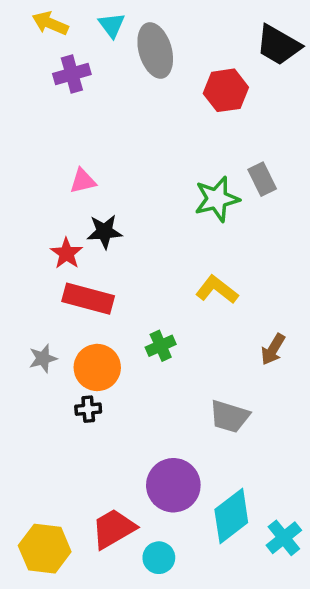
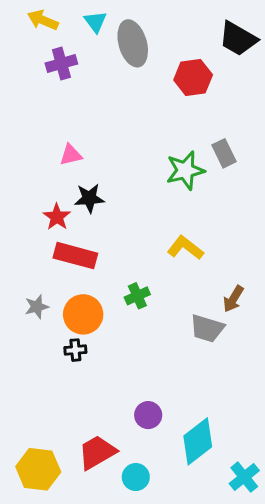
gray trapezoid: (229, 416) -> (207, 328), moved
purple circle: (173, 485) -> (148, 415), size x0.6
cyan cross: (284, 538) -> (244, 477), moved

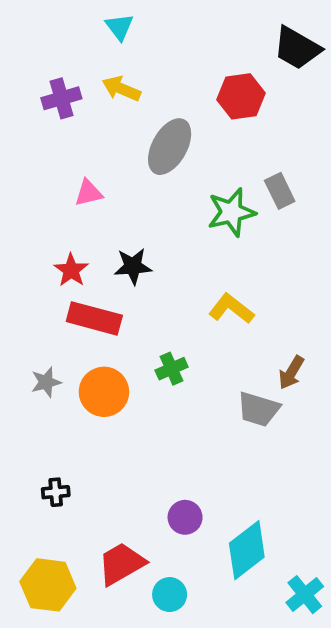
yellow arrow: (43, 20) -> (121, 89), moved
gray ellipse: (133, 43) -> (170, 147), moved, turned 45
purple cross: (61, 63) -> (61, 98), moved
black star: (89, 198) -> (133, 266), moved
black cross: (75, 350) -> (56, 492), moved

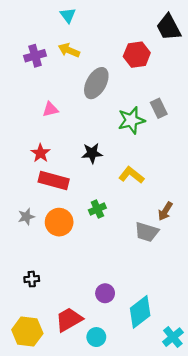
black trapezoid: (297, 48) -> (169, 27), turned 32
black star: (133, 266) -> (92, 153), moved

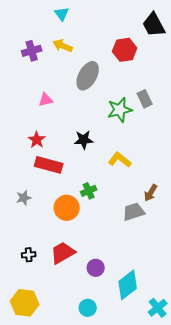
orange circle: (59, 222) -> (67, 208), moved
gray trapezoid: (147, 232) -> (134, 212), turned 145
red trapezoid: (69, 320) -> (63, 253), moved

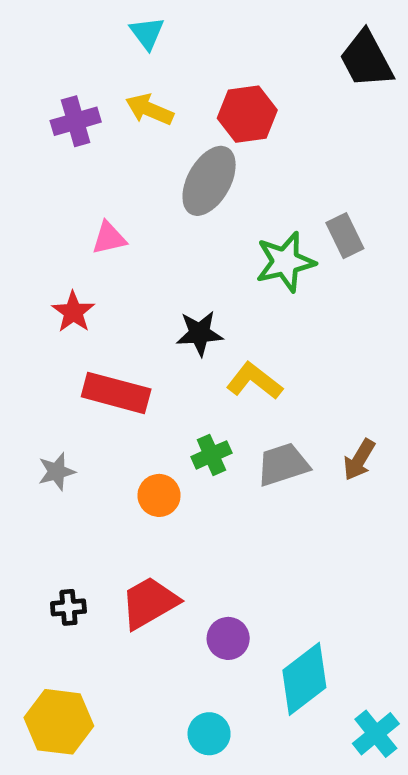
red hexagon: (125, 50) -> (247, 114), moved
red star: (37, 140) -> (73, 312), moved
yellow L-shape: (120, 160) -> (254, 381), moved
orange circle: (67, 208) -> (159, 495), size x0.7
gray trapezoid: (134, 212) -> (283, 464), moved

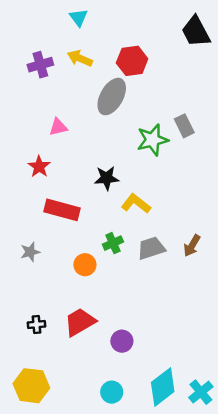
cyan diamond: (304, 679) -> (163, 387), moved

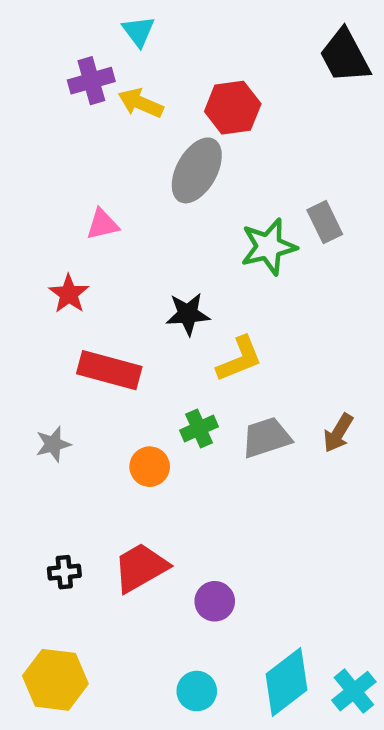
purple cross: (40, 65) -> (91, 81), moved
yellow L-shape: (136, 204) -> (239, 359), turned 120

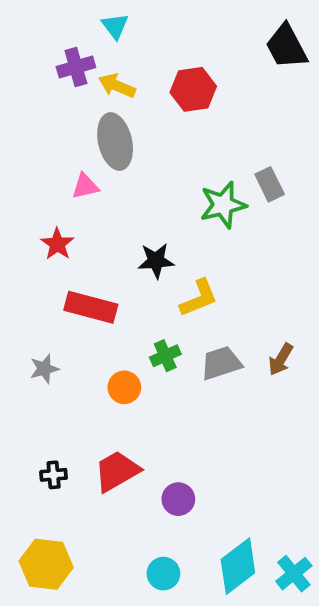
gray ellipse: (197, 170) -> (115, 142), moved, turned -42

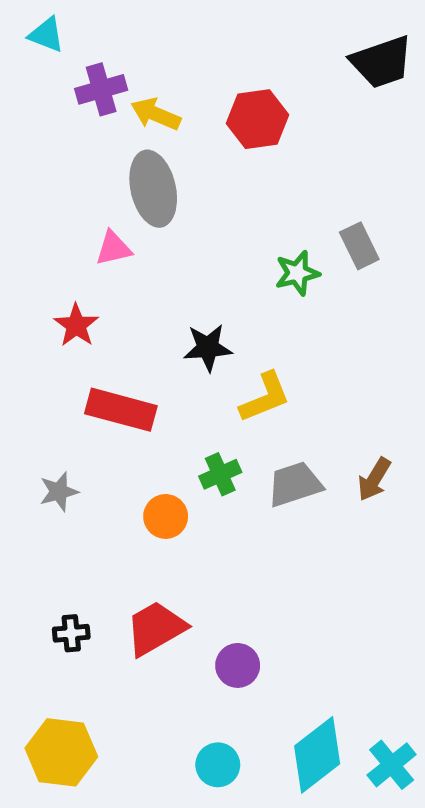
cyan triangle: (115, 26) -> (46, 35), moved, turned -32
black trapezoid: (286, 47) -> (382, 62), turned -81
green star: (223, 205) -> (297, 273), size x0.7

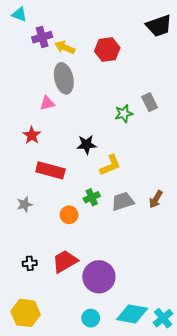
purple circle: (238, 665) -> (99, 277), size x1.8
cyan diamond: (317, 755) -> (132, 314), turned 48

